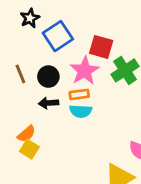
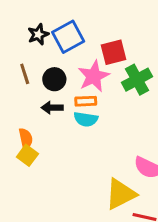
black star: (30, 18) -> (38, 34), moved
red square: (101, 47) -> (114, 52), turned -35
orange semicircle: (26, 134) -> (26, 139), turned -66

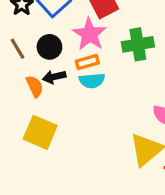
green cross: (137, 80) -> (138, 44), moved, turned 32
orange semicircle: (26, 139) -> (35, 86), moved
yellow square: (27, 155) -> (40, 132), size x1.5

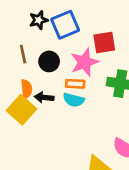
black arrow: (54, 77) -> (44, 97), moved
yellow square: (40, 132) -> (21, 110), moved

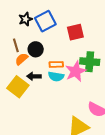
pink star: (84, 62) -> (76, 71), moved
orange semicircle: (26, 89) -> (22, 59), moved, turned -120

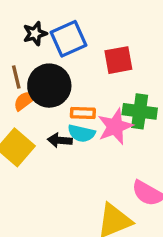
black circle: (36, 49) -> (49, 86), size x1.6
black arrow: (34, 76) -> (60, 140), moved

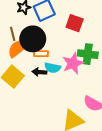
red square: (118, 60) -> (75, 23), turned 30
orange semicircle: (25, 101) -> (18, 48), size x1.5
orange rectangle: (83, 113) -> (41, 54), moved

